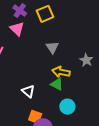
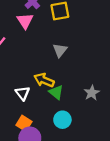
gray star: (86, 60) -> (92, 93), moved
yellow arrow: (61, 72) -> (44, 80), moved

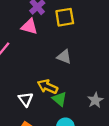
pink triangle: (25, 21) -> (29, 27), turned -42
gray triangle: (60, 50) -> (64, 57), turned -49

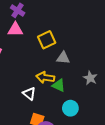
yellow square: (65, 17) -> (47, 40), moved
gray triangle: (64, 57) -> (63, 58), moved

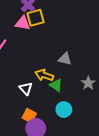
yellow square: (47, 40) -> (35, 18), moved

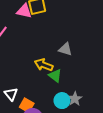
gray star: (88, 83) -> (75, 99), moved
white triangle: (26, 89) -> (11, 94), moved

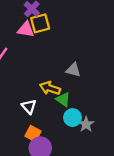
white triangle: (11, 94) -> (29, 107), moved
cyan circle: (62, 101) -> (73, 118), moved

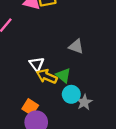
yellow arrow: (50, 88) -> (47, 76), moved
white triangle: (29, 107) -> (37, 64), moved

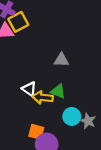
cyan circle: (71, 94) -> (72, 116), moved
gray star: (84, 102) -> (88, 121), moved

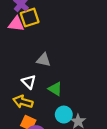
gray triangle: (61, 60) -> (43, 60), moved
yellow arrow: (43, 98) -> (23, 102), moved

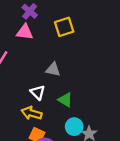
yellow square: (30, 18) -> (64, 27), moved

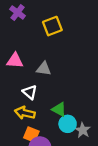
pink triangle: (25, 32) -> (15, 61), moved
green triangle: (65, 100) -> (59, 109), moved

